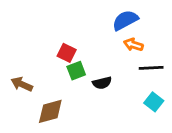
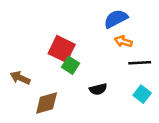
red square: (67, 53) -> (62, 49), size x1.5
green square: (76, 71) -> (70, 65), turned -36
black semicircle: (102, 83) -> (98, 89), moved

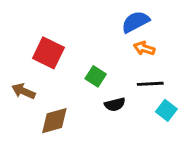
red square: (62, 49) -> (48, 53), moved
black line: (140, 63) -> (150, 84), moved
green square: (70, 65) -> (96, 76), moved

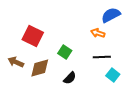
blue semicircle: (135, 22) -> (111, 15), moved
black semicircle: (115, 104) -> (70, 78), moved, turned -32
brown diamond: (54, 121) -> (40, 68), moved

